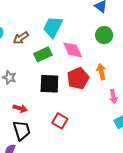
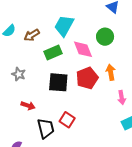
green circle: (104, 35) -> (105, 37), moved
black trapezoid: (22, 130) -> (46, 128), moved

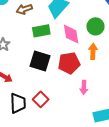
orange arrow: (111, 72) -> (93, 51), moved
pink arrow: (122, 98) -> (84, 87), moved

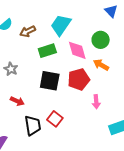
orange arrow: (93, 51) -> (101, 65), turned -56

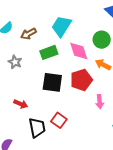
gray star: (11, 69) -> (15, 62), moved

